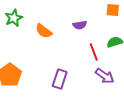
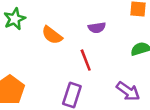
red line: (94, 52) -> (86, 60), moved

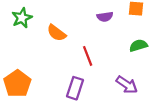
purple semicircle: (97, 28) -> (105, 17), moved

